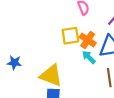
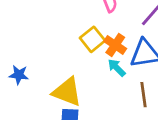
yellow square: (70, 36) -> (93, 39), turned -30

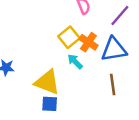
cyan arrow: (117, 68) -> (75, 62), moved

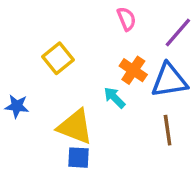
yellow square: (69, 37) -> (58, 58), moved

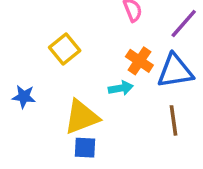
cyan arrow: (114, 98) -> (121, 88), turned 125
yellow triangle: (75, 127) -> (82, 117), turned -42

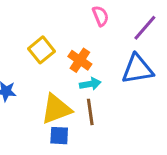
orange cross: (139, 61) -> (80, 60), moved
brown line: (173, 120) -> (90, 112), moved

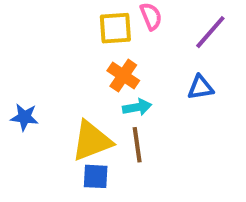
yellow square: (41, 50) -> (115, 28), moved, turned 35
blue triangle: (137, 69) -> (200, 87), size x0.6

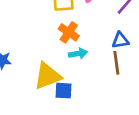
brown line: (137, 145) -> (116, 63), moved
blue square: (96, 176) -> (63, 91), moved

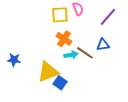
brown line: (116, 63) -> (85, 53), moved, turned -48
blue square: (63, 91) -> (60, 83), turned 32

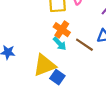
cyan arrow: (71, 55) -> (60, 44), moved, turned 56

